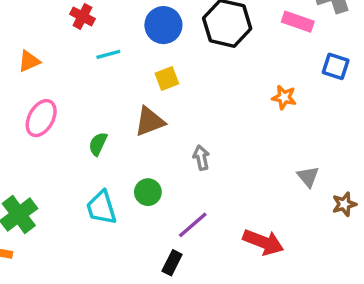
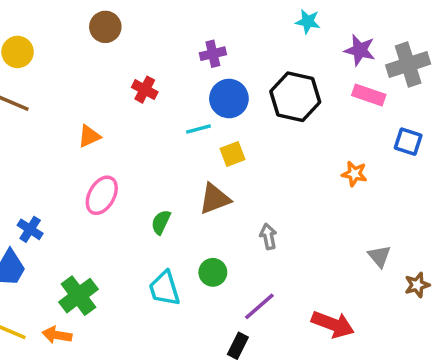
cyan line: (108, 54) -> (198, 129), moved

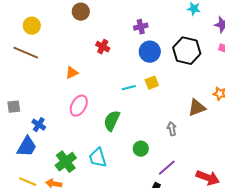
cyan line: (198, 129) -> (129, 88), moved
brown triangle: (215, 199) -> (197, 108), moved
green semicircle: (161, 222) -> (112, 121), size x1.5
cyan trapezoid: (164, 288) -> (98, 158), moved

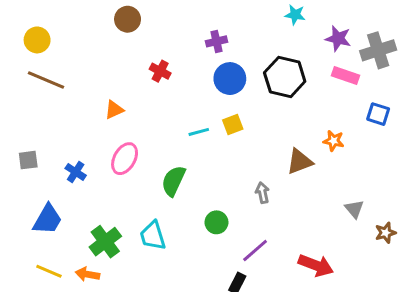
yellow circle: (32, 26) -> (37, 40), moved
blue cross: (39, 125) -> (76, 172), moved

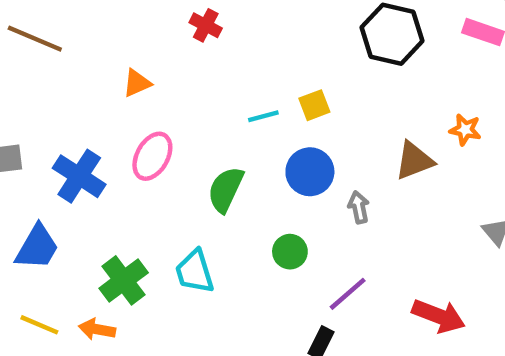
blue circle: (230, 79) -> (310, 172), moved
blue cross: (76, 172) -> (79, 176), size x1.6

